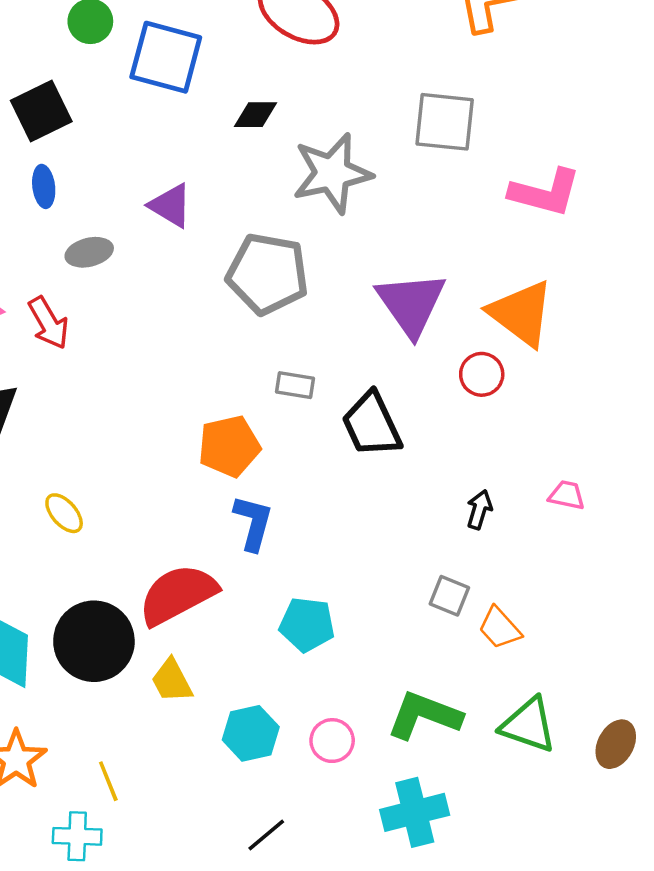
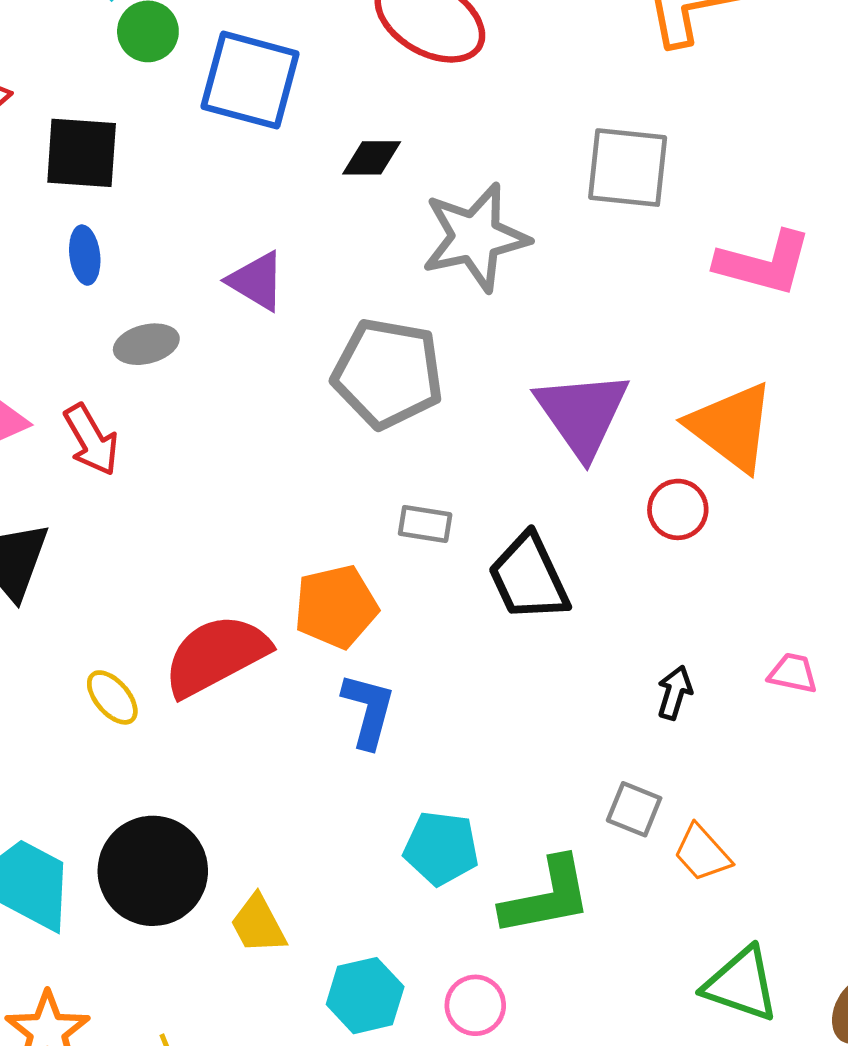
black square: (41, 111) -> (82, 153), turned 30
red semicircle: (178, 595) -> (216, 655), moved
green L-shape: (424, 715) -> (547, 897), moved, turned 148

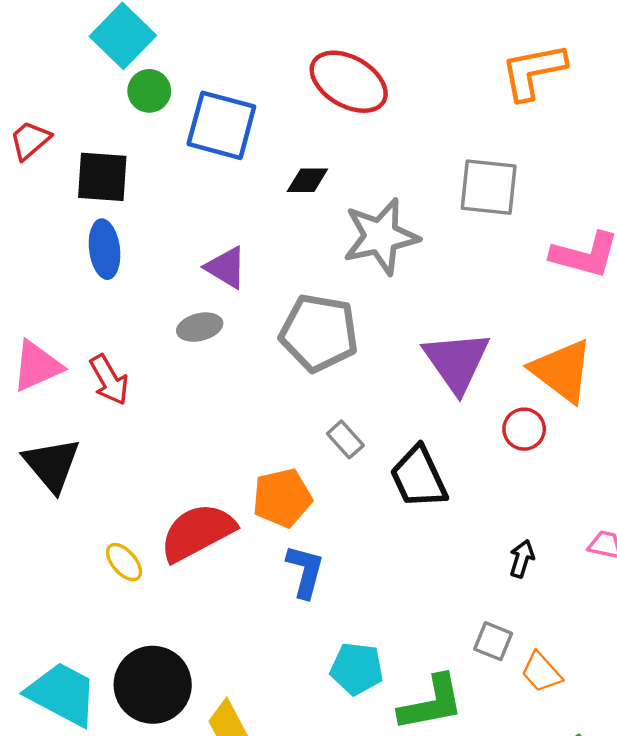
blue ellipse: (85, 255) -> (105, 249), size x1.4
gray ellipse: (146, 344) -> (200, 327), moved
gray rectangle: (425, 524) -> (345, 439), turned 39

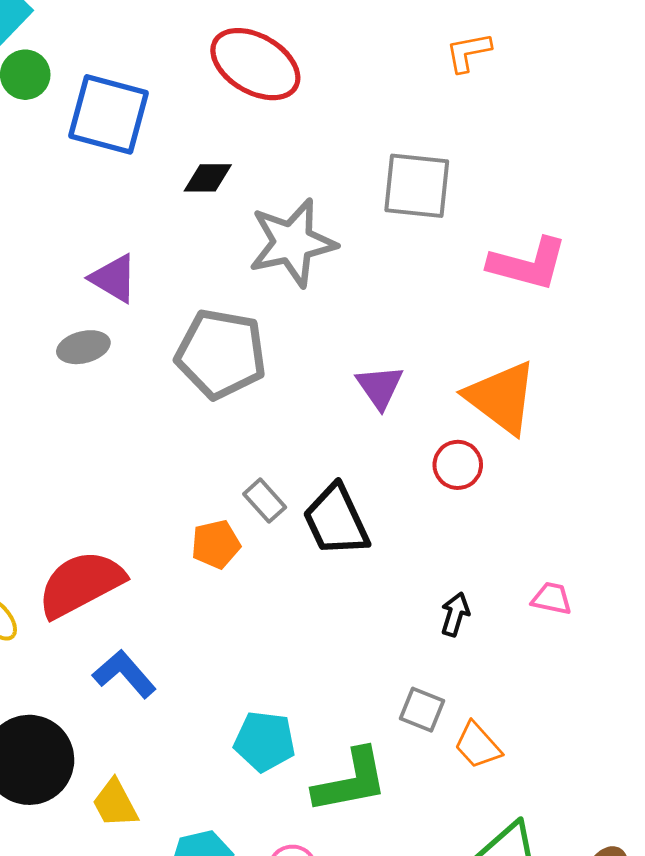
orange L-shape: (533, 71) -> (468, 52), size x0.6
purple triangle: (456, 361) -> (380, 387), size x0.6
gray rectangle: (345, 439) -> (265, 501), moved
orange pentagon: (282, 498) -> (216, 544), moved, size x0.7
blue L-shape: (305, 571) -> (124, 674), moved, turned -56

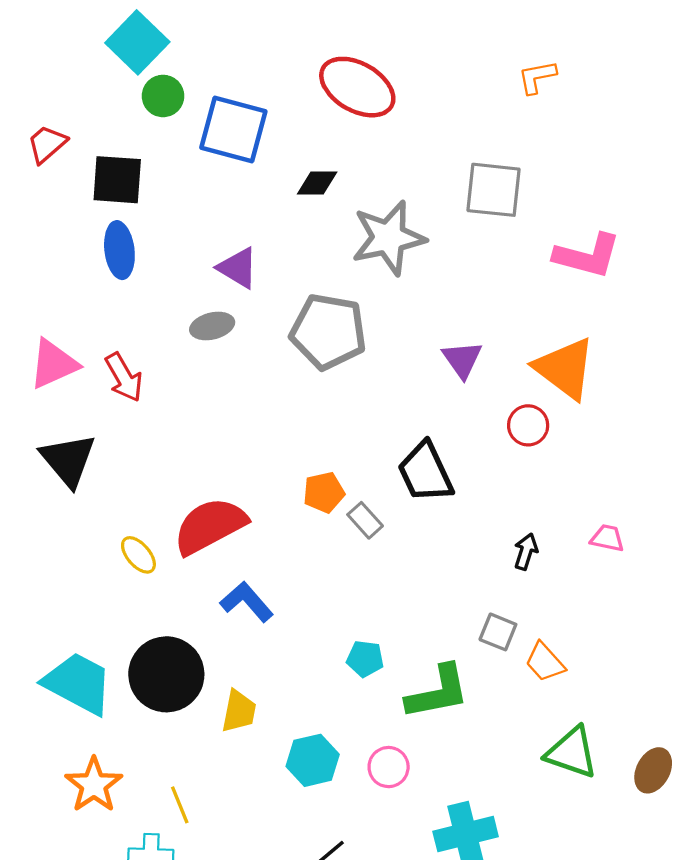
gray rectangle: (265, 501) -> (365, 520), moved
cyan pentagon: (265, 741) -> (365, 659), size x0.7
yellow trapezoid: (115, 804) -> (239, 711), turned -141

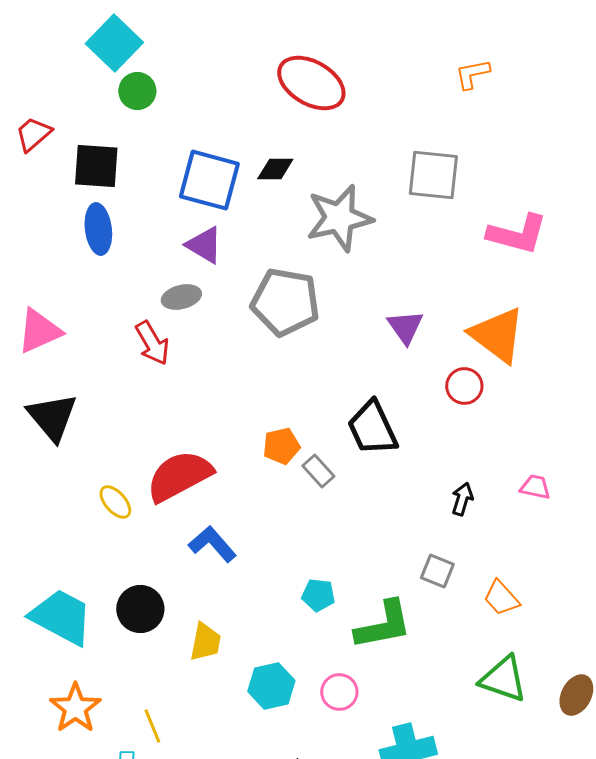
blue square: (233, 129) -> (209, 180), moved
red arrow: (124, 377) -> (152, 343), moved
orange trapezoid: (545, 662) -> (501, 598), moved
black circle: (166, 674) -> (140, 609), size x0.7

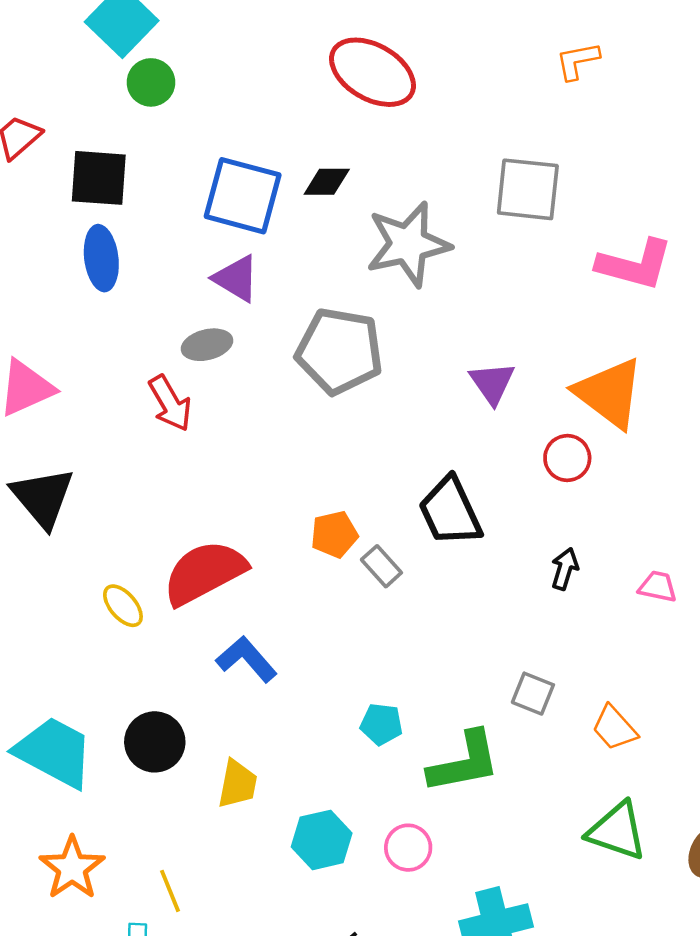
black arrow: (462, 499) -> (565, 569), moved

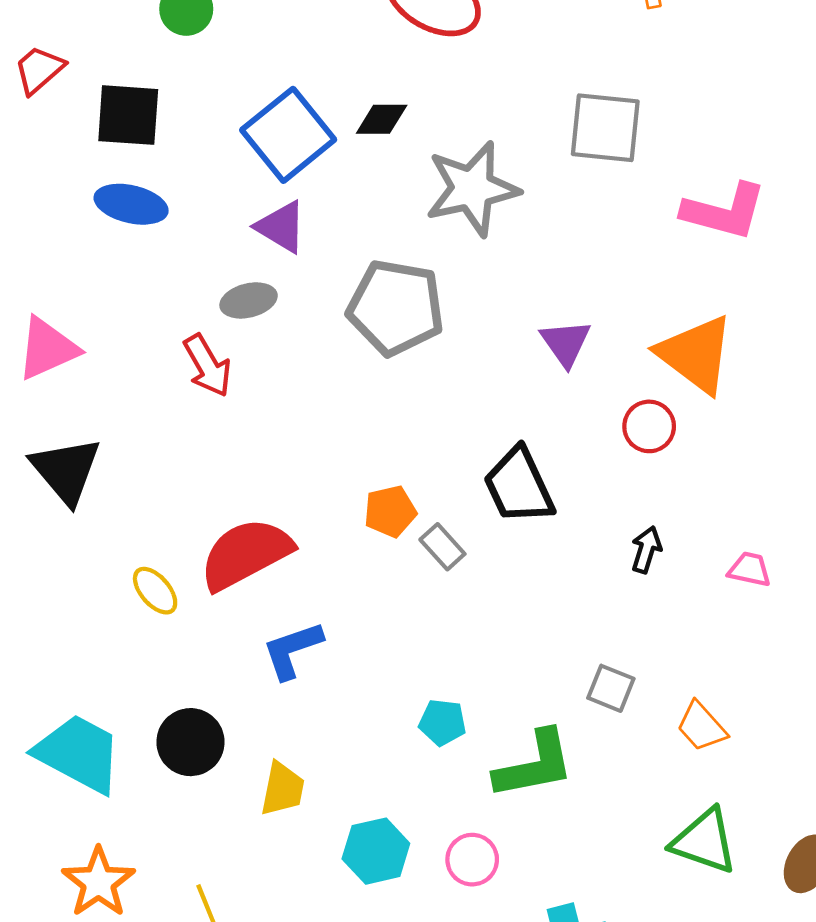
blue square: (243, 196) -> (288, 135), turned 36
blue ellipse: (101, 258) -> (131, 204), turned -70
blue L-shape: (246, 659) -> (292, 650), turned -68

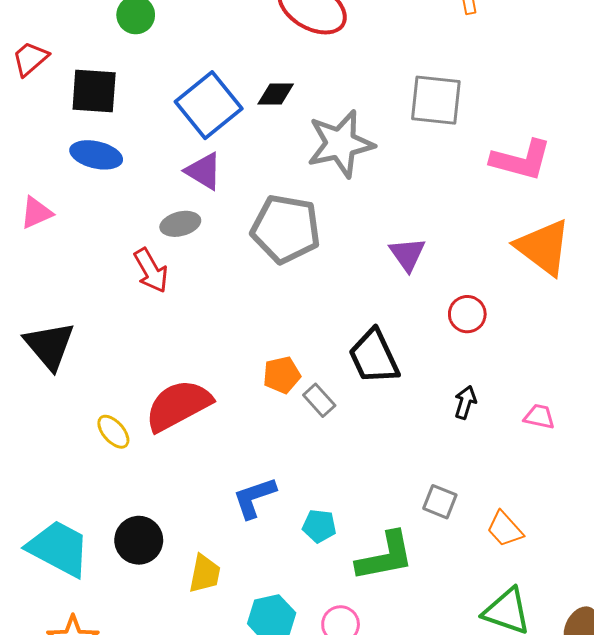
pink triangle: (48, 349) -> (36, 213), moved, size x0.7
orange triangle: (696, 354) -> (543, 247), moved
blue L-shape: (292, 650) -> (254, 498), moved

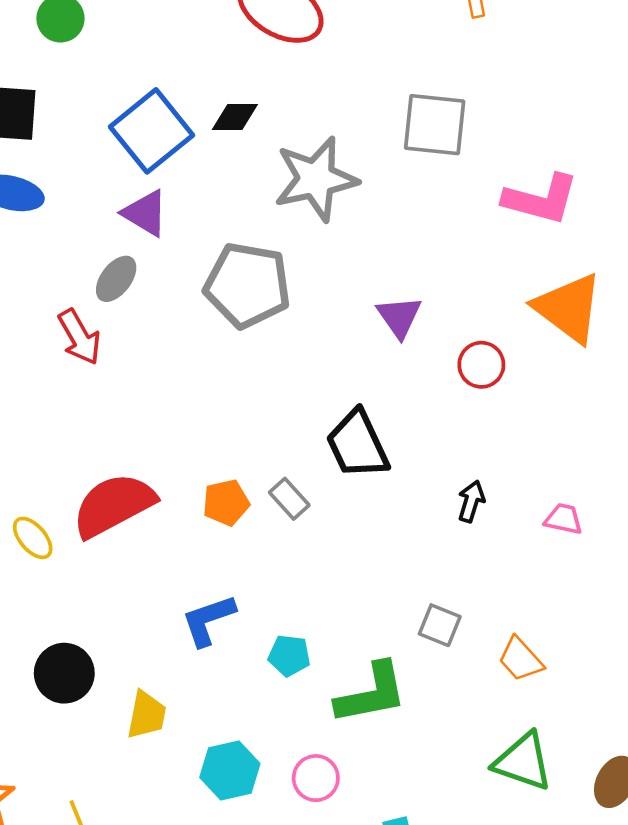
gray ellipse: (180, 224) -> (116, 279), turned -39
red circle: (467, 314) -> (481, 365), moved
orange pentagon: (282, 375) -> (226, 503), moved

